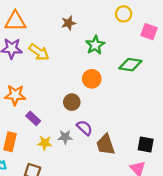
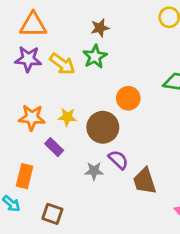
green star: (95, 45) -> (95, 57), moved
brown circle: (72, 102) -> (103, 127), size x1.5
yellow star: (45, 143) -> (67, 117), moved

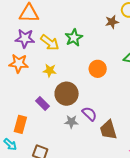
brown star: (100, 28) -> (112, 22), moved
orange star: (32, 117) -> (19, 63), moved
yellow star: (67, 117) -> (50, 71), moved
brown circle: (103, 127) -> (67, 94), moved

